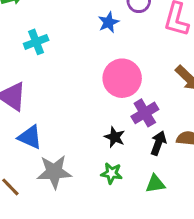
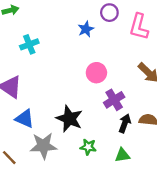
pink circle: (122, 78) -> (96, 73), size x0.7
black star: (115, 137) -> (69, 119), moved, size x1.6

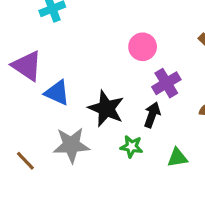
blue triangle: (25, 119) -> (57, 93), moved
black arrow: (125, 123) -> (152, 115), moved

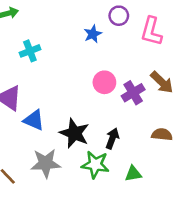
purple cross: (166, 83) -> (133, 93), moved
green star: (131, 147) -> (95, 165), size x1.5

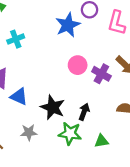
blue star: (93, 34) -> (68, 25), size x1.6
purple cross: (133, 93) -> (101, 74), turned -30
gray star: (46, 163) -> (29, 132), size x0.7

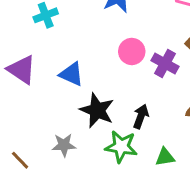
blue triangle: (19, 97) -> (71, 74), moved

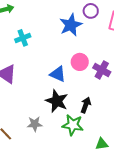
blue triangle: (71, 74) -> (58, 74), moved
green triangle: (165, 157) -> (102, 144), moved

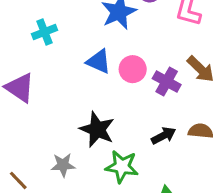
blue triangle: (58, 74) -> (99, 61), moved
black arrow: (86, 105) -> (164, 136), moved, turned 42

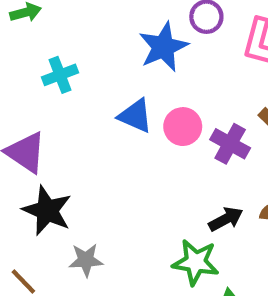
black star: (97, 129) -> (47, 211), moved
green star: (122, 167) -> (196, 262), moved

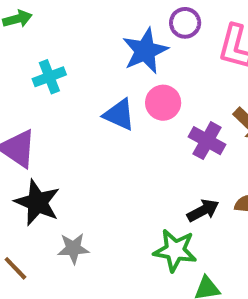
pink circle: (183, 127) -> (163, 103), moved

